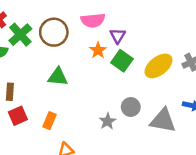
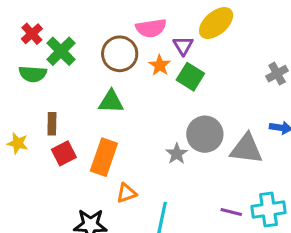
brown circle: (54, 32) -> (120, 54), moved
yellow ellipse: (158, 66) -> (216, 23), moved
gray circle: (131, 107) -> (205, 134), size x1.5
orange rectangle: (50, 121) -> (104, 157), size x1.6

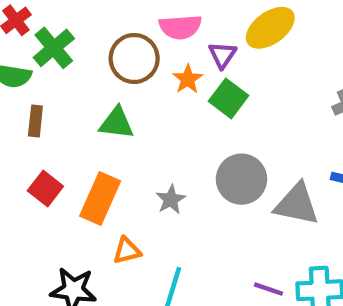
brown rectangle: (52, 124) -> (35, 121), moved
red square: (64, 153) -> (45, 188), turned -30
gray star: (177, 154) -> (171, 200), moved

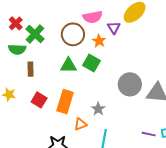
green square: (229, 98) -> (91, 63), moved
gray star: (171, 200) -> (98, 109), moved

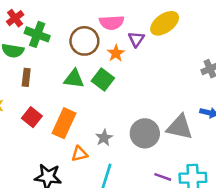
green cross: (35, 34) -> (37, 34), turned -30
gray circle: (130, 84) -> (145, 133), moved

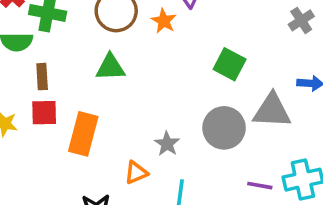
green square: (103, 80) -> (230, 64), moved
red square: (32, 117) -> (44, 113), moved, turned -30
orange rectangle: (64, 123) -> (83, 134), moved

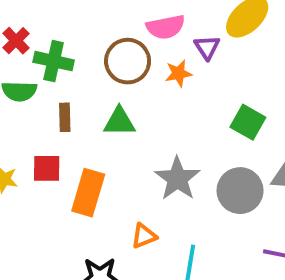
orange star: (164, 21) -> (179, 73), turned 30
brown rectangle: (42, 77) -> (65, 117), moved
gray star: (167, 144) -> (177, 179), moved, size x1.6

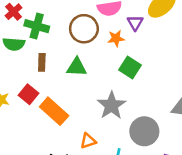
green square: (248, 122) -> (130, 67), moved
red square: (47, 168) -> (28, 94), turned 36
gray circle: (240, 191) -> (144, 131), moved
orange rectangle: (88, 193) -> (54, 111), turned -68

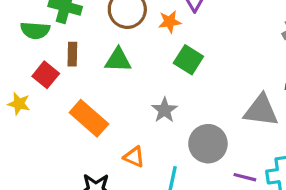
red square: (28, 94) -> (46, 75), moved
gray star: (112, 105) -> (164, 110), size x0.7
orange triangle: (88, 141) -> (134, 157), turned 42

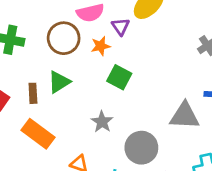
brown rectangle: (72, 54) -> (33, 93), moved
green triangle: (118, 60) -> (59, 82), turned -30

